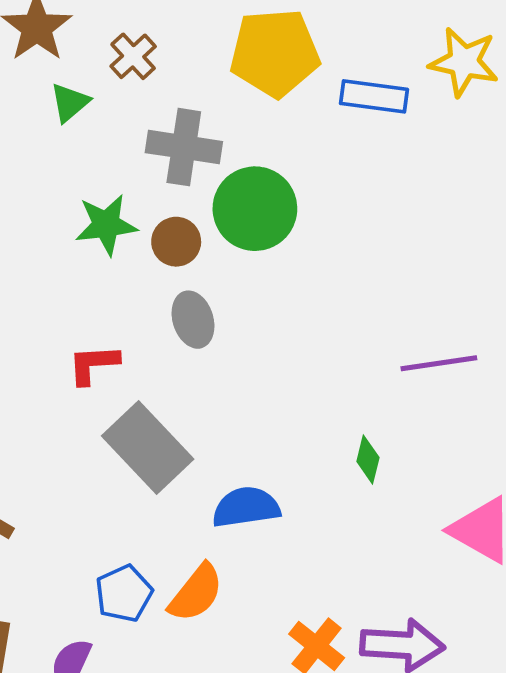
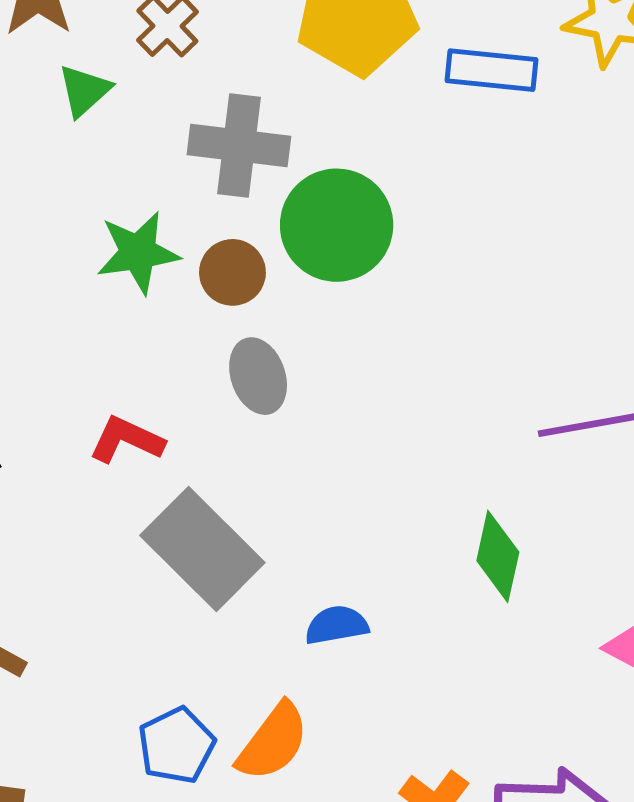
red L-shape: (93, 364) -> (127, 440), turned 30
green diamond: (368, 459) -> (498, 556), size x1.4
blue semicircle: (246, 507) -> (337, 625), size x0.7

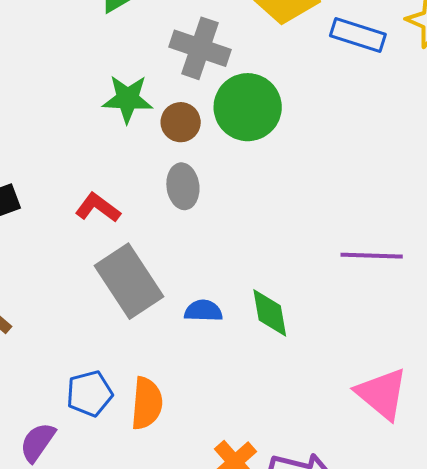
green diamond: (498, 556) -> (270, 313), moved, turned -34
blue semicircle: (337, 625) -> (203, 311), moved
orange semicircle: (273, 742) -> (147, 403), turned -44

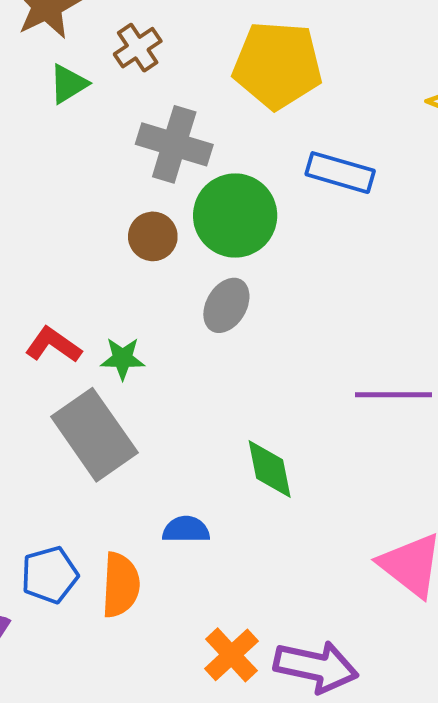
blue rectangle: (358, 35) -> (340, 173), moved
green star: (128, 99) -> (123, 358), moved, size x0.7
gray ellipse: (183, 186) -> (226, 305), moved, turned 39
blue semicircle: (203, 311) -> (186, 530), moved

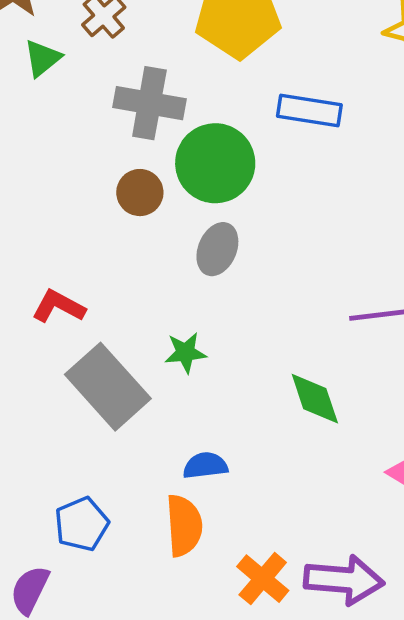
green star: (123, 358) -> (185, 353), moved
green diamond: (270, 469) -> (315, 399), moved
orange semicircle: (121, 585) -> (184, 525), moved

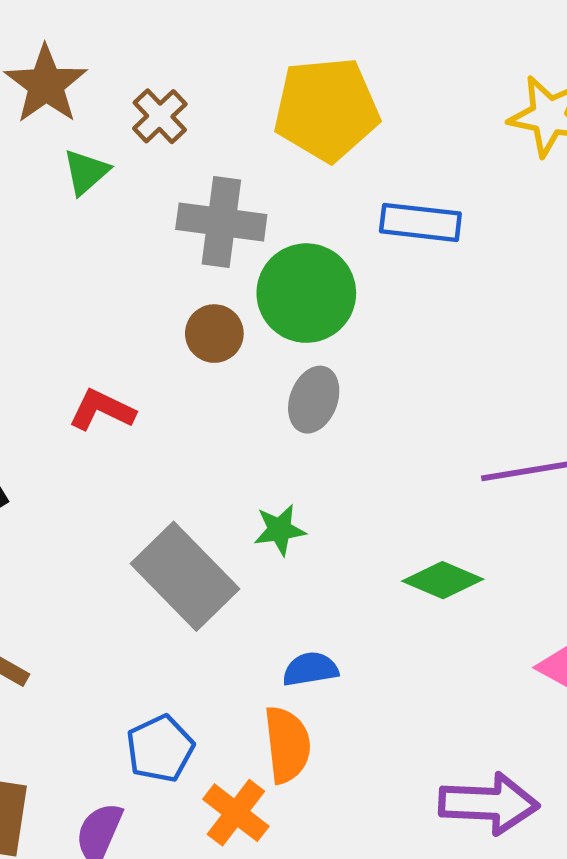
red L-shape: (59, 306) -> (102, 410), moved
green diamond: (315, 399) -> (443, 580), turned -46
orange cross: (263, 579) -> (236, 813), moved

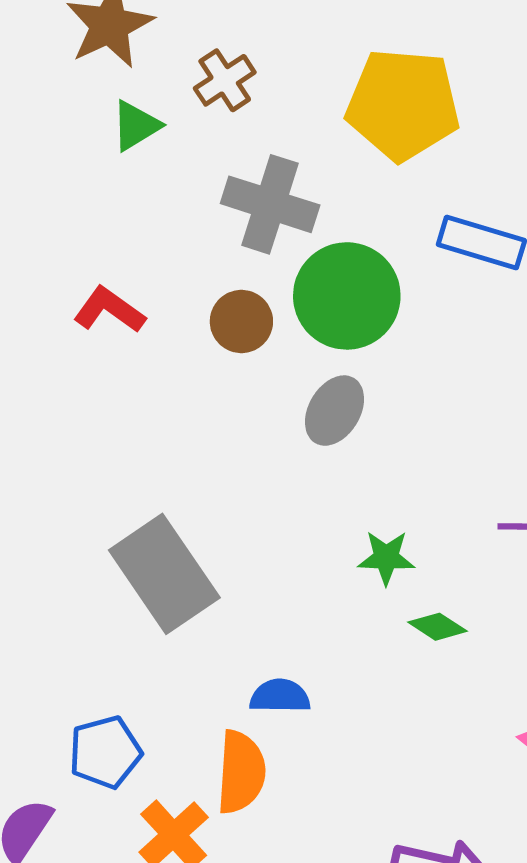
red L-shape: (102, 410) -> (109, 310), moved
green star: (280, 530) -> (386, 558), moved
green diamond: (443, 580) -> (437, 627), size x0.7

